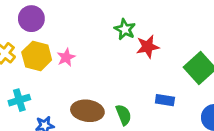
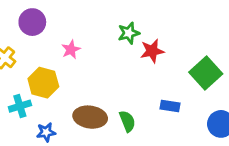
green star: (125, 29) -> (129, 33), turned 30
yellow hexagon: (37, 56) -> (43, 83), moved
pink star: (66, 57) -> (71, 50), moved

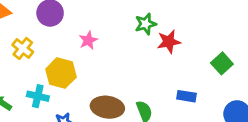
green square: (206, 73) -> (222, 63), size x0.7
cyan cross: (20, 106) -> (38, 96), turned 30

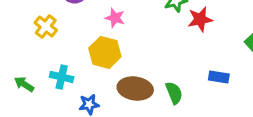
pink star: (88, 40) -> (115, 18), turned -30
yellow hexagon: (61, 73) -> (105, 52), moved

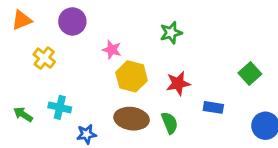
red star: (200, 19) -> (178, 83), moved
yellow hexagon: (105, 52) -> (132, 76), moved

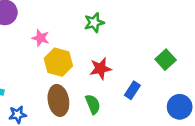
blue rectangle: (213, 107) -> (132, 90), turned -66
brown ellipse: (132, 119) -> (58, 100), turned 72

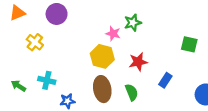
pink star: (41, 38) -> (113, 34), moved
green square: (166, 60) -> (189, 44), moved, turned -35

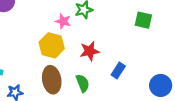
green square: (189, 44) -> (143, 20), moved

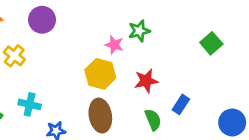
green square: (143, 20) -> (211, 43), turned 36
green semicircle: (83, 83) -> (153, 120), moved

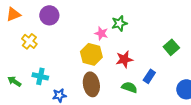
green square: (211, 43) -> (171, 47), moved
green semicircle: (153, 120) -> (129, 87), turned -49

